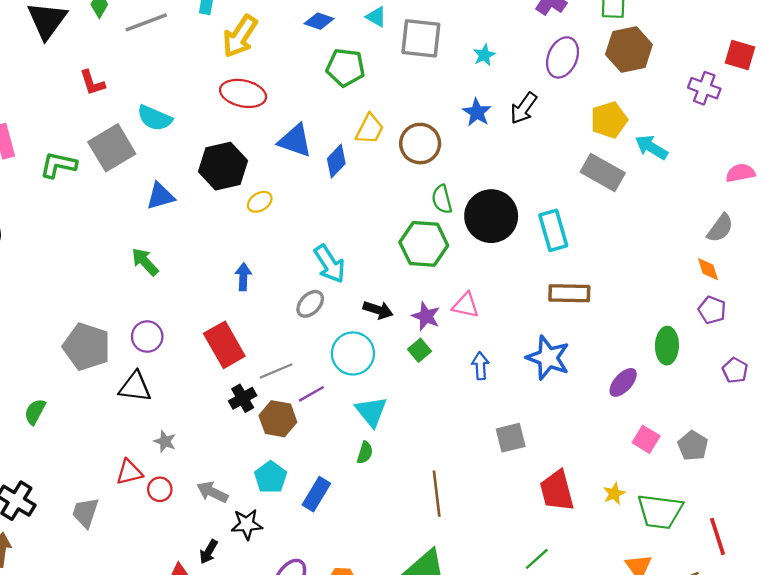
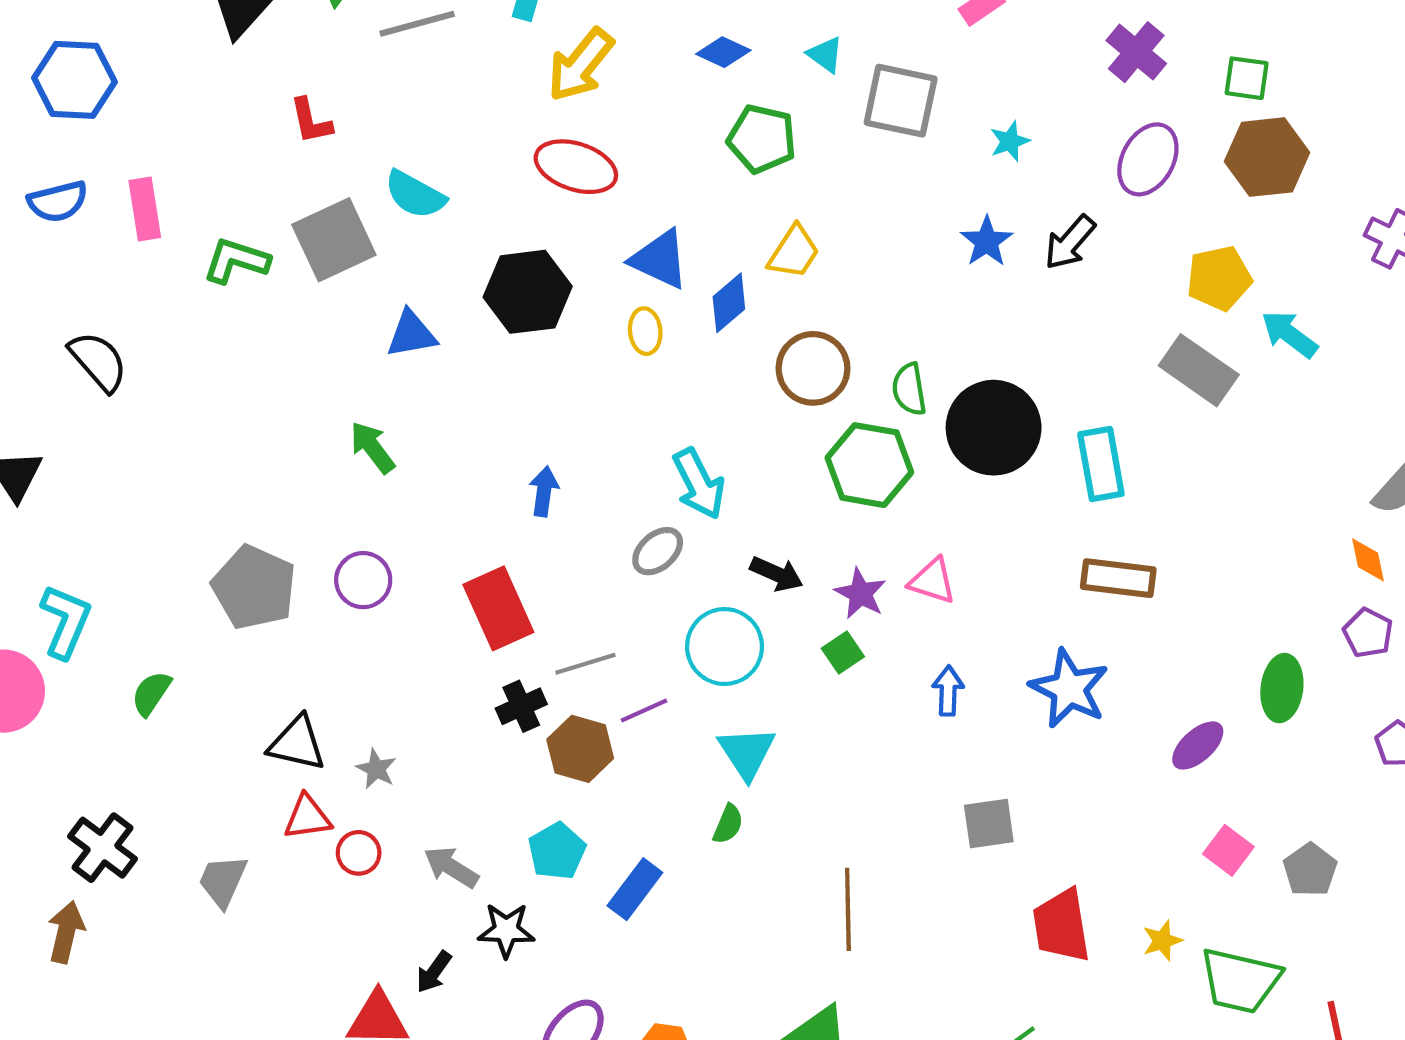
brown circle: (420, 144) -> (813, 368), moved
yellow ellipse: (260, 202) -> (645, 331), moved, turned -70
black triangle: (135, 387) -> (297, 743), moved

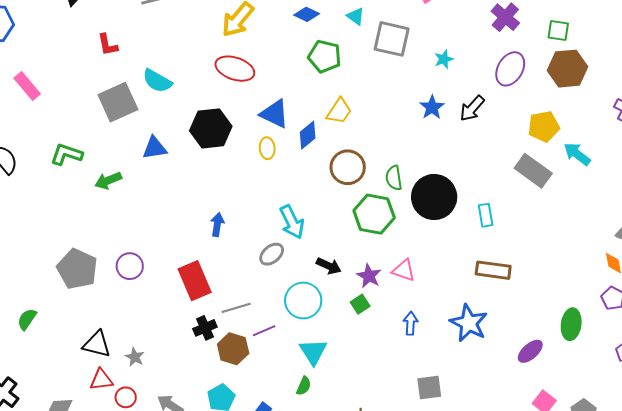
pink rectangle: (145, 209) -> (27, 86), turned -32
green L-shape: (236, 261) -> (67, 154), moved
green arrow: (372, 447) -> (108, 181), moved, turned -76
cyan rectangle: (1101, 464) -> (486, 215), size x0.7

